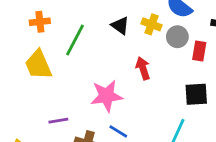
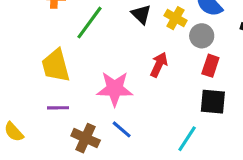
red rectangle: (199, 51) -> (210, 66), moved
yellow trapezoid: (38, 65) -> (56, 66), moved
red arrow: (143, 68) -> (159, 65), turned 35

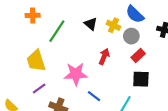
red rectangle: (210, 66) -> (138, 55), turned 32
purple line: (58, 108) -> (39, 89), turned -32
blue line: (122, 129) -> (94, 96), moved

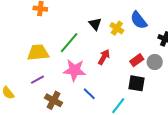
green line: (57, 31) -> (69, 43), moved
gray circle: (131, 36) -> (155, 62), moved
yellow trapezoid: (36, 61) -> (38, 53), turned 95

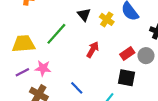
pink star: (75, 70) -> (43, 68), moved, size x0.7

